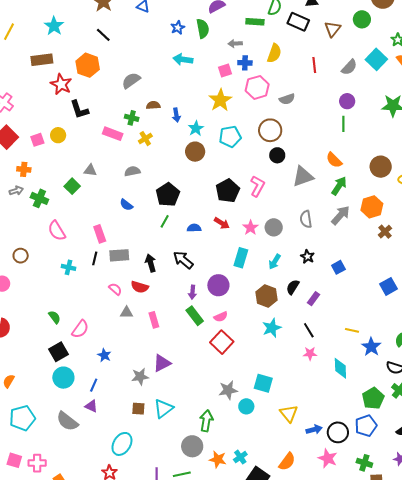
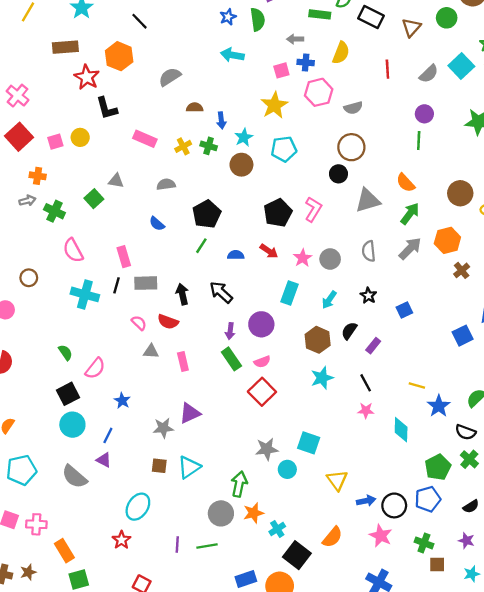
green cross: (132, 118) -> (209, 146), moved
brown circle: (270, 130) -> (351, 147), moved
cyan cross: (69, 267) -> (85, 294), size x1.6
orange star: (218, 459) -> (253, 513), moved, turned -30

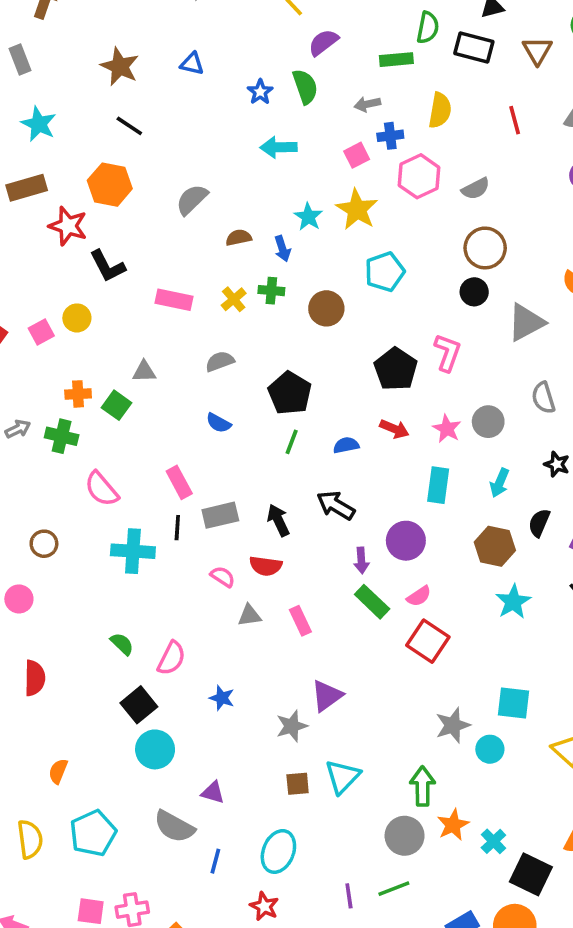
cyan star: (244, 137) -> (308, 217), moved
orange cross: (38, 176) -> (78, 394), moved
blue line: (108, 435) -> (215, 861), moved

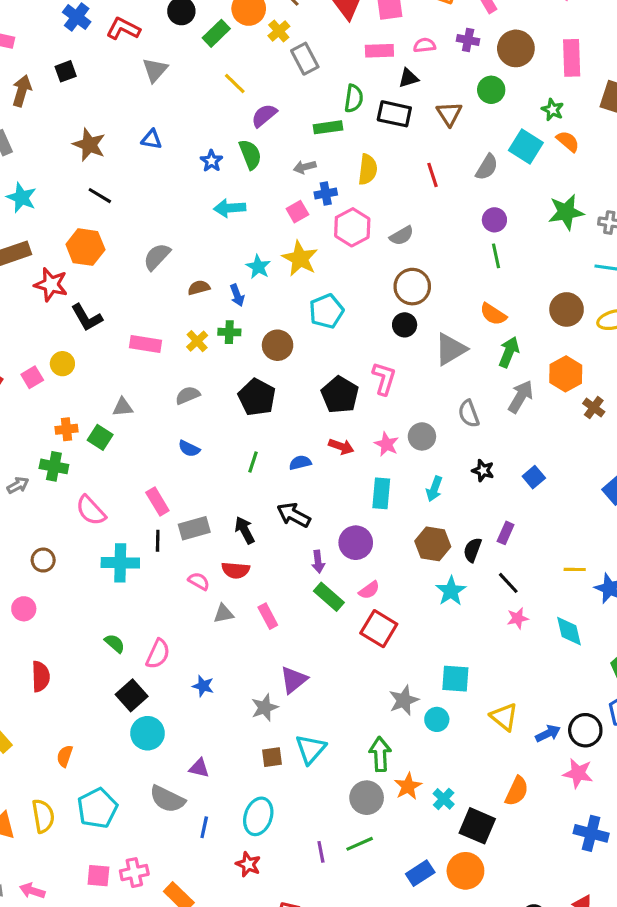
black pentagon: (290, 393) -> (257, 397), moved
gray arrow: (18, 429) -> (18, 485), moved
black semicircle: (539, 523) -> (473, 550), moved

